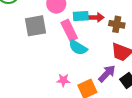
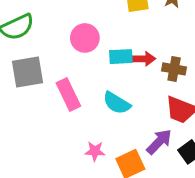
gray square: (35, 26) -> (28, 72), moved
pink rectangle: (69, 30) -> (68, 95), moved

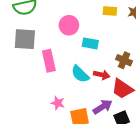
red arrow: (143, 59) -> (102, 75), moved

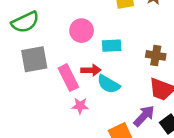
red arrow: (102, 75) -> (91, 70), moved
pink star: (58, 103) -> (80, 106), moved

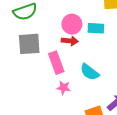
cyan rectangle: (112, 46) -> (96, 28), moved
red arrow: (91, 70) -> (70, 41), moved

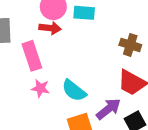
cyan semicircle: (90, 72) -> (74, 91), moved

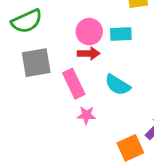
cyan semicircle: (74, 91) -> (118, 85), moved

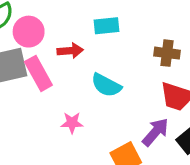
pink circle: (89, 32) -> (29, 32), moved
pink rectangle: (74, 84) -> (38, 73), moved

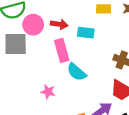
red arrow: (70, 51) -> (59, 24), moved
pink rectangle: (38, 73) -> (62, 50), moved

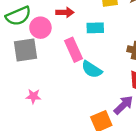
red arrow: (59, 24) -> (65, 12), moved
pink star: (48, 92) -> (33, 96), moved

